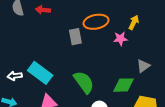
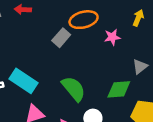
yellow arrow: (134, 22) -> (138, 18), moved
gray rectangle: (75, 37) -> (61, 38), turned 56

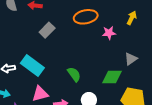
gray rectangle: (61, 38) -> (47, 30), moved
green semicircle: (74, 89) -> (74, 74), size x0.7

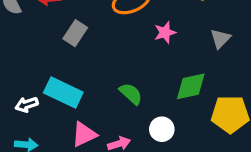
pink star: (109, 33) -> (165, 32), moved
gray triangle: (131, 59) -> (220, 39), moved

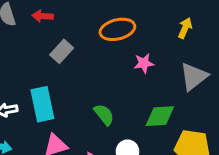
gray triangle: (220, 39) -> (194, 77), size x1.5
cyan rectangle: (63, 93) -> (42, 104), turned 44

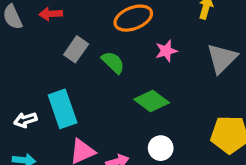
green semicircle: (104, 115) -> (113, 62), moved
green diamond: (160, 116) -> (152, 101), moved, turned 48

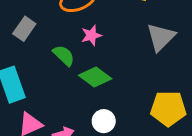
pink star: (166, 51) -> (91, 35), moved
green semicircle: (113, 62) -> (64, 55), moved

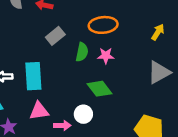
green semicircle: (64, 55) -> (82, 52), moved, turned 42
white circle: (104, 121) -> (83, 114), moved

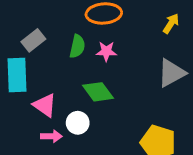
gray rectangle: (55, 36) -> (33, 40), moved
pink triangle: (39, 111) -> (45, 105), moved, turned 42

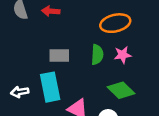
gray rectangle: (33, 40) -> (59, 56), turned 48

